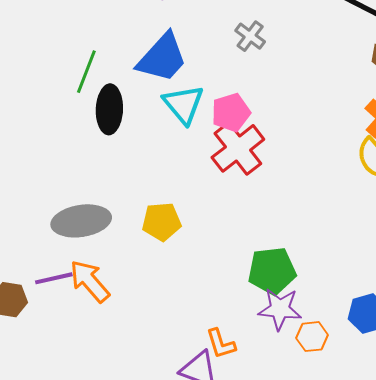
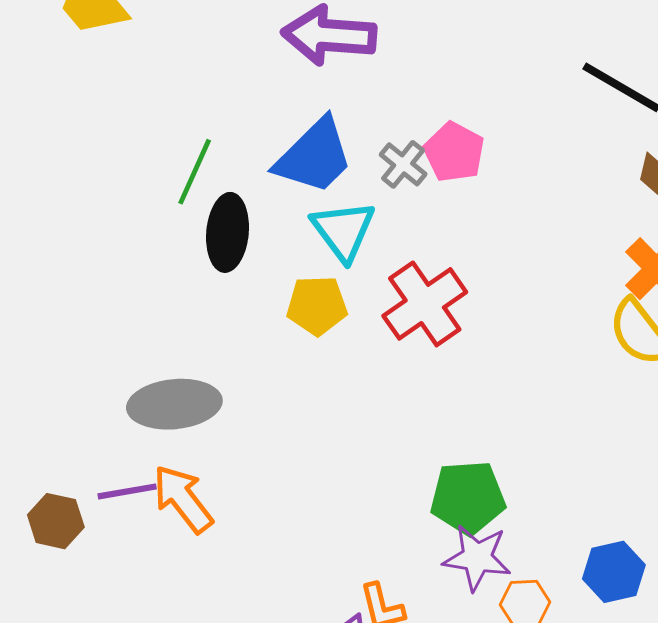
gray cross: (250, 36) -> (403, 164), moved
pink pentagon: (231, 112) -> (454, 152), moved, turned -30
yellow pentagon: (162, 222) -> (317, 305), moved

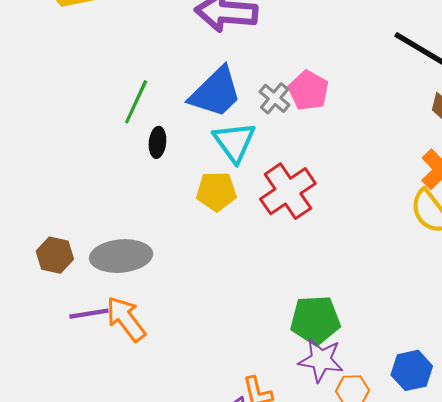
black ellipse: (228, 232) -> (157, 142), size x0.6
brown hexagon: (56, 521) -> (55, 255), moved

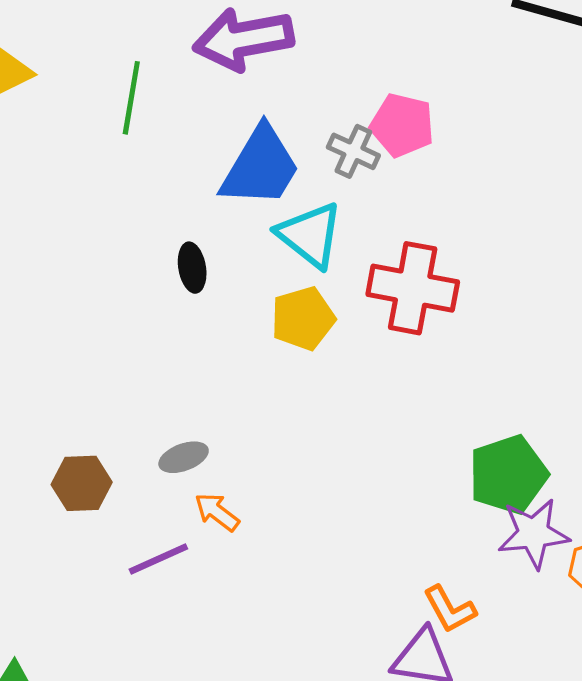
green line: (136, 102) -> (131, 98), moved
red cross: (288, 191) -> (413, 288), turned -30
gray ellipse: (121, 256) -> (184, 457), size x0.5
orange arrow: (126, 319) -> (217, 512), moved, size x0.6

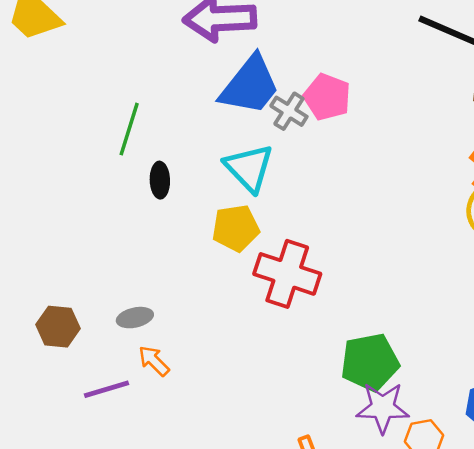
green line: (131, 98) -> (129, 129), moved
blue trapezoid: (260, 167) -> (250, 85), moved
red cross: (413, 288) -> (287, 274), moved

